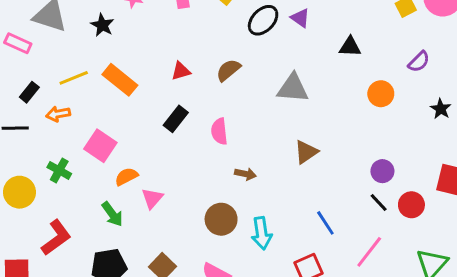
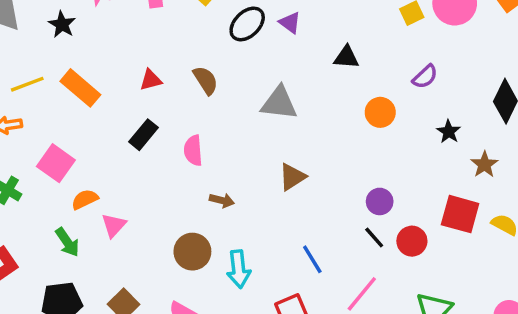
brown semicircle: (228, 70) -> (206, 80), turned 95

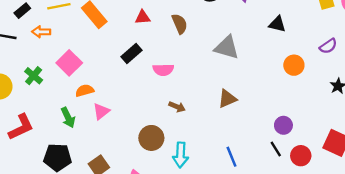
pink semicircle: (193, 150) -> (163, 70), turned -96

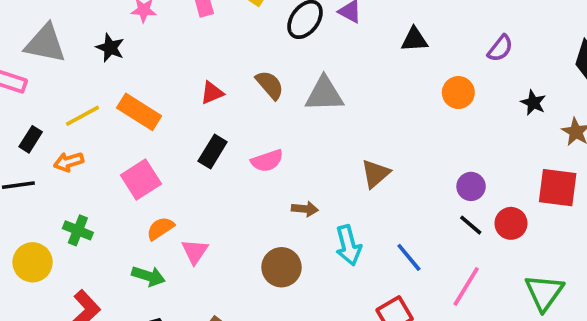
gray triangle: (227, 47) -> (324, 94), moved
pink square: (69, 63) -> (141, 180), moved, turned 30
green arrow: (68, 117) -> (148, 276), turned -30
cyan arrow: (181, 155) -> (348, 245), moved

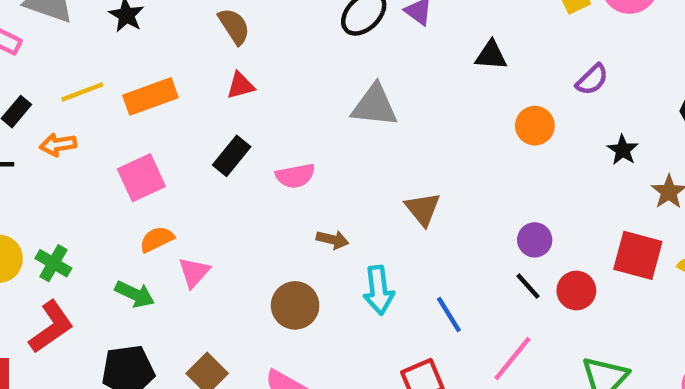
brown semicircle: (270, 85) -> (234, 26), moved
orange rectangle: (139, 112) -> (150, 96), turned -60
brown triangle: (375, 174) -> (423, 209), turned -36
green cross: (78, 230) -> (53, 263), moved

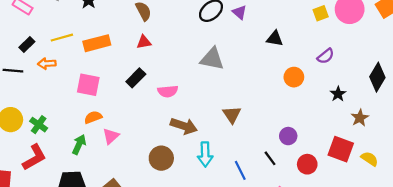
pink square: (141, 178) -> (88, 85), turned 30
brown arrow: (333, 240) -> (184, 126), size x1.6
black line: (528, 286) -> (270, 158), moved
green arrow: (135, 294) -> (79, 145), turned -96

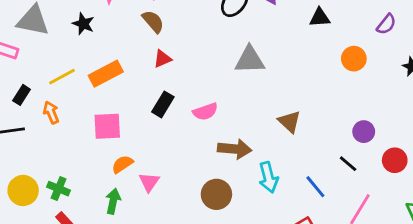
orange arrow: (47, 64) -> (51, 112), turned 84

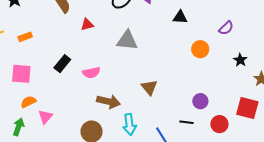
red triangle: (162, 59) -> (87, 25), moved
orange rectangle: (106, 74) -> (25, 37), size x0.6
black line: (348, 164) -> (186, 122), turned -40

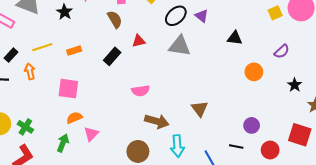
gray triangle: (127, 40) -> (180, 46), moved
black rectangle: (62, 64) -> (112, 56), moved

